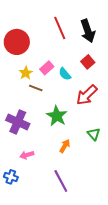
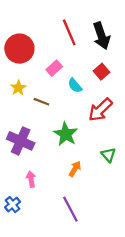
pink rectangle: (47, 68) -> (54, 68), moved
yellow star: (26, 73) -> (18, 88), moved
pink arrow: (27, 155) -> (31, 179), turned 96
blue cross: (11, 177) -> (13, 205), turned 32

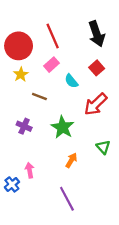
red line: (69, 32) -> (53, 36), moved
yellow star: (18, 88) -> (21, 74), moved
purple cross: (21, 141) -> (24, 126), moved, size x0.6
blue cross: (13, 205) -> (12, 184), moved

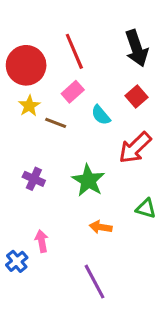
brown line: (39, 96) -> (56, 123), moved
green triangle: (103, 147) -> (146, 208), turned -32
orange arrow: (71, 160) -> (101, 227), turned -112

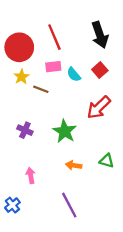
pink rectangle: (73, 92) -> (53, 67), turned 35
cyan semicircle: (101, 115) -> (74, 75), moved
green triangle: (146, 208) -> (107, 161), moved
blue cross: (17, 261) -> (12, 205), moved

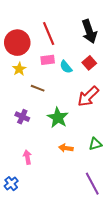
brown line: (41, 89) -> (38, 88), moved
green triangle: (107, 161) -> (95, 144), turned -32
purple line: (69, 205) -> (92, 184), moved

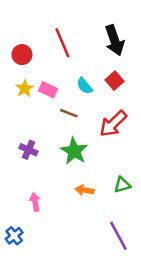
red circle: (17, 43) -> (22, 55), size x0.6
pink rectangle: (48, 60) -> (48, 90), moved, turned 32
brown line: (38, 88) -> (69, 113), moved

